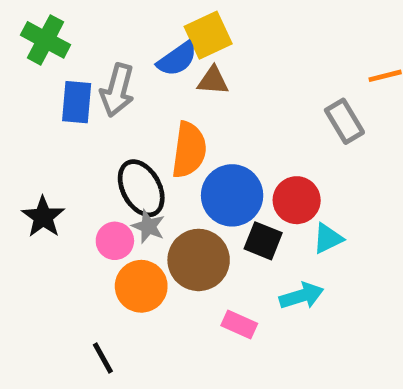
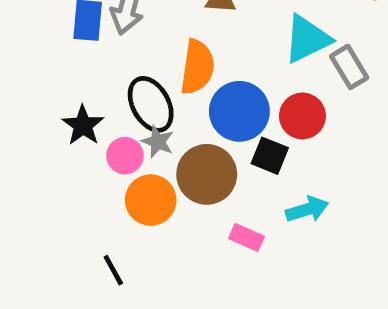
gray rectangle: (344, 121) -> (349, 67), moved
black star: (43, 217) -> (83, 125), moved
cyan triangle: (328, 238) -> (307, 39), moved, size x1.6

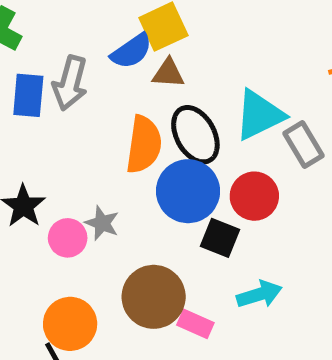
black ellipse: (151, 104) -> (195, 135), moved
brown circle: (207, 174) -> (154, 297), moved
orange circle: (151, 200) -> (70, 324), moved

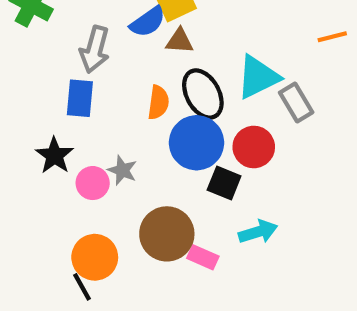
blue rectangle: (28, 95) -> (80, 98), moved
orange semicircle: (144, 144) -> (158, 102), size x0.7

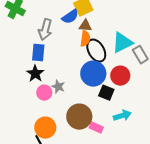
orange semicircle: (158, 102) -> (85, 39), moved
black star: (54, 155) -> (35, 74), moved

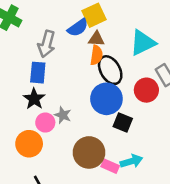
cyan triangle: (122, 43) -> (143, 43), moved
red circle: (120, 76) -> (146, 90), moved
cyan arrow: (122, 116) -> (131, 161), moved
orange circle: (45, 128) -> (29, 144), moved

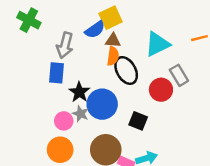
black star: (34, 99) -> (79, 92), moved
blue circle: (106, 99) -> (102, 104), moved
orange circle: (29, 144) -> (60, 150), moved

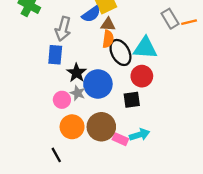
cyan triangle: (157, 44) -> (145, 48), moved, turned 30
gray rectangle: (179, 75) -> (170, 19), moved
red circle: (161, 90) -> (142, 76), moved
black square: (138, 121) -> (132, 100), turned -30
orange circle: (60, 150) -> (72, 127), moved

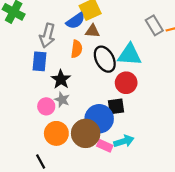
orange semicircle: (108, 39) -> (77, 49), moved
blue circle: (98, 84) -> (99, 119), moved

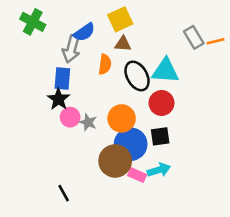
blue semicircle: (75, 21) -> (84, 32), moved
black star: (61, 79) -> (59, 99), moved
pink circle: (46, 106) -> (70, 117), moved
black square: (116, 106) -> (160, 136), moved
orange circle: (56, 133) -> (122, 118), moved

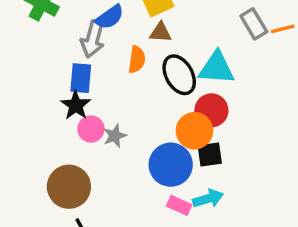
orange circle: (122, 118) -> (194, 131), moved
gray star: (88, 122) -> (115, 136), turned 30
brown circle: (115, 161) -> (69, 187), moved

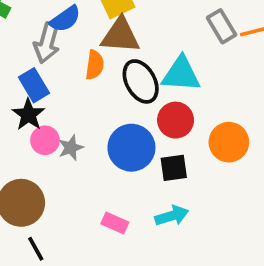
brown triangle: (161, 32) -> (120, 35), size x1.6
blue rectangle: (81, 78) -> (34, 85), turned -36
orange circle: (194, 131) -> (229, 142), moved
blue circle: (171, 165) -> (131, 148), moved
pink rectangle: (179, 205) -> (115, 223), moved

